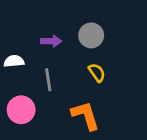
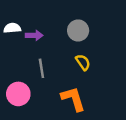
purple arrow: (51, 41) -> (34, 35), moved
white semicircle: (14, 61) -> (12, 28), moved

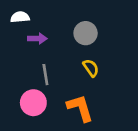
white semicircle: (12, 28) -> (20, 17), moved
pink circle: (18, 94) -> (33, 103), moved

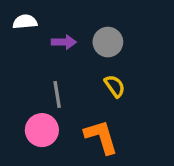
purple arrow: (37, 39) -> (64, 42), moved

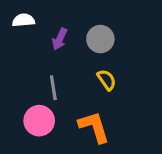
purple arrow: (64, 42) -> (60, 39), turned 115

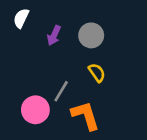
white semicircle: (23, 20) -> (21, 18), turned -60
gray line: (53, 88) -> (61, 91), moved, turned 40

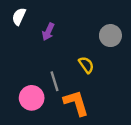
gray circle: (91, 35) -> (110, 36), moved
gray line: (61, 91) -> (54, 81), turned -48

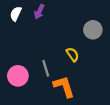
purple arrow: (48, 32) -> (39, 12), moved
pink circle: (32, 98) -> (18, 76), moved

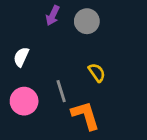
white semicircle: (16, 14) -> (21, 57), moved
gray circle: (93, 30) -> (87, 21), moved

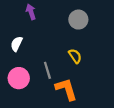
purple arrow: (53, 15) -> (31, 12), moved, turned 136
gray circle: (87, 21) -> (78, 20), moved

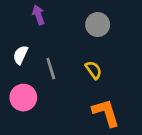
gray line: (47, 70) -> (51, 69), moved
orange L-shape: (66, 89) -> (106, 113), moved

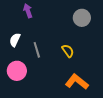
gray circle: (98, 25) -> (82, 18), moved
orange L-shape: (106, 113) -> (77, 82), turned -35

